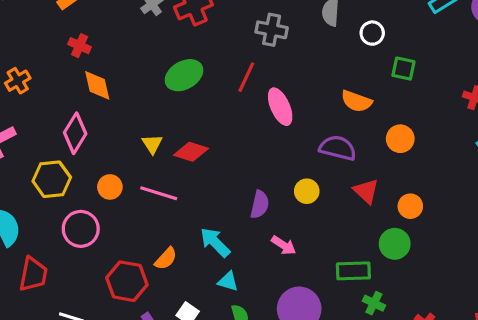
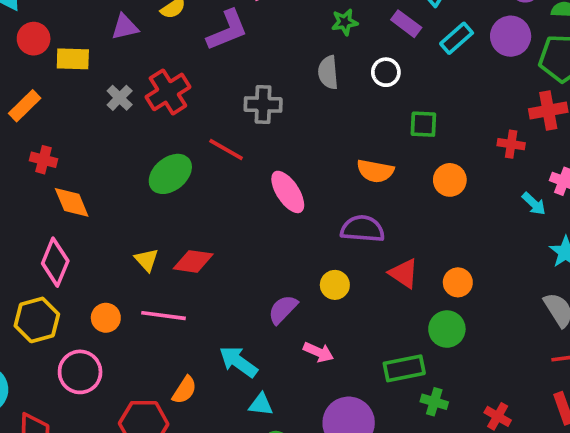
white circle: (372, 33) -> (386, 72), moved
red line: (246, 77) -> (226, 149), moved, turned -76
orange circle: (400, 139) -> (450, 180), moved
purple semicircle: (260, 205) -> (283, 309), turned -140

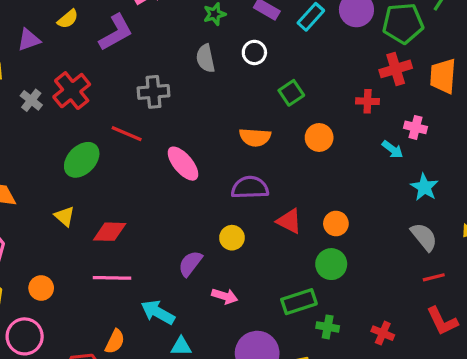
green square: (423, 124) -> (291, 93), turned -30
yellow triangle: (147, 260) -> (64, 216), moved
pink line: (164, 316) -> (112, 278), moved

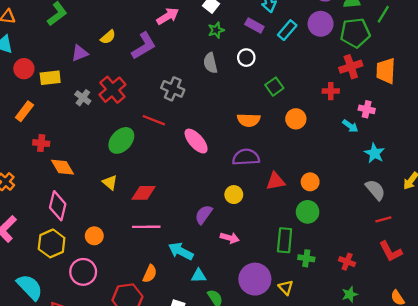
gray cross: (153, 92) -> (173, 89), turned 30
red triangle: (289, 221) -> (276, 181), turned -36
green rectangle: (299, 302) -> (285, 240), turned -65

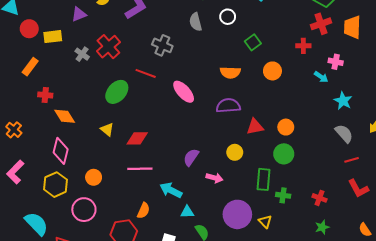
yellow circle: (234, 195) -> (235, 152), moved

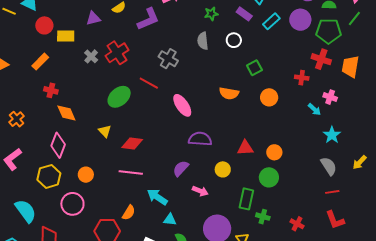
red cross: (321, 24) -> (321, 59), turned 30
purple semicircle: (228, 106) -> (200, 139), moved

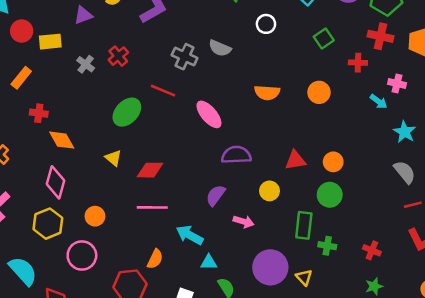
gray semicircle: (203, 41) -> (220, 48), moved, turned -54
red cross: (117, 53) -> (118, 56), size x0.7
green square: (254, 68) -> (324, 39), moved

